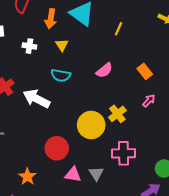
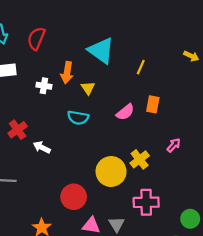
orange arrow: (51, 19) -> (67, 73), moved
yellow triangle: (62, 45) -> (88, 88), moved
orange rectangle: (145, 71) -> (153, 104), moved, turned 49
white arrow: (36, 99) -> (42, 147), moved, size x0.6

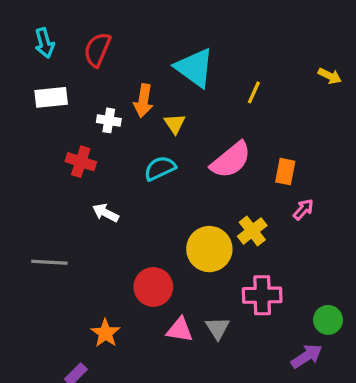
orange rectangle: (153, 104) -> (285, 172), moved
pink semicircle: (125, 112) -> (231, 160), size x1.5
cyan semicircle: (78, 118) -> (160, 168), turned 145
red cross: (18, 130) -> (81, 162), moved, turned -36

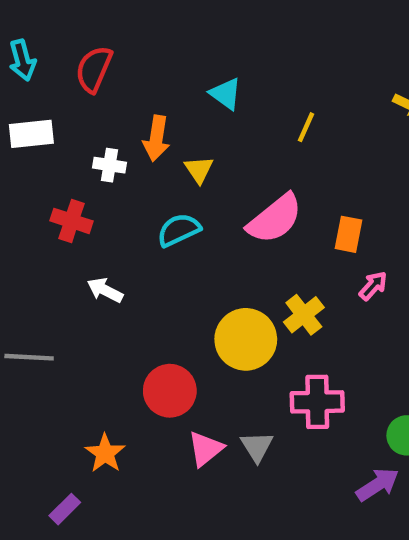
cyan triangle: (195, 68) -> (226, 94), size x0.6
pink triangle: (180, 330) -> (206, 449), turned -48

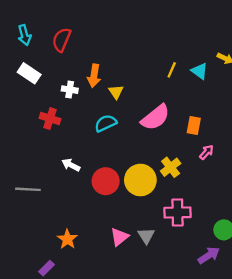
cyan triangle: (226, 94) -> (200, 71), moved
white rectangle: (31, 134) -> (29, 73), turned 40
white arrow: (105, 290) -> (71, 165), moved
red circle: (170, 391) -> (106, 181), moved

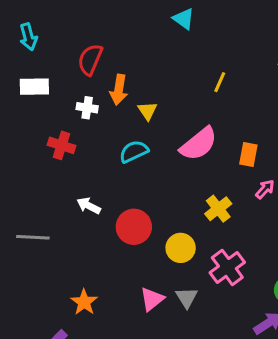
red semicircle: (62, 40) -> (90, 60), moved
cyan triangle: (200, 71) -> (184, 19), moved
white rectangle: (29, 73) -> (34, 87), turned -35
yellow circle: (140, 180) -> (181, 248), moved, size x0.7
pink cross: (177, 212) -> (227, 267), turned -36

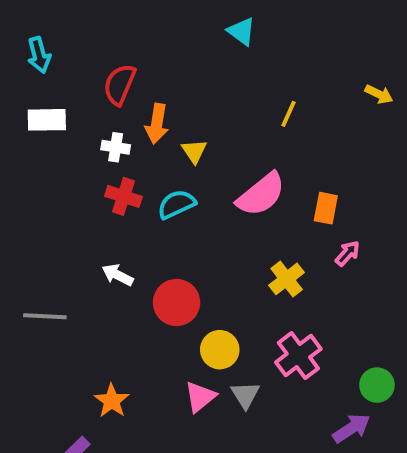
red cross: (62, 145) -> (123, 196), moved
yellow circle: (181, 248) -> (220, 350), moved

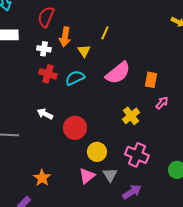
yellow line: (289, 114) -> (105, 33), moved
pink cross: (298, 356) -> (137, 155), turned -30
purple arrow: (351, 428) -> (132, 192), moved

